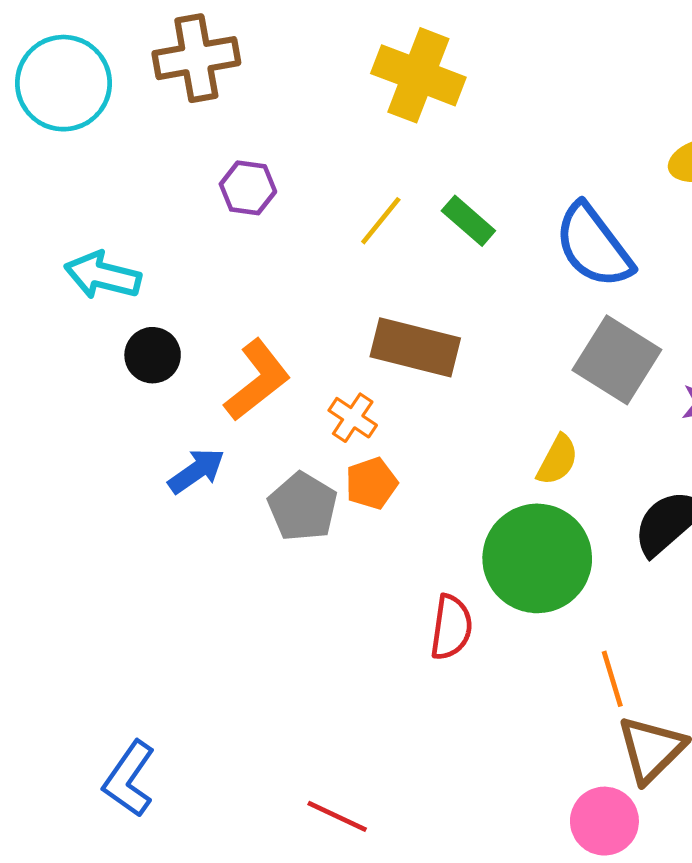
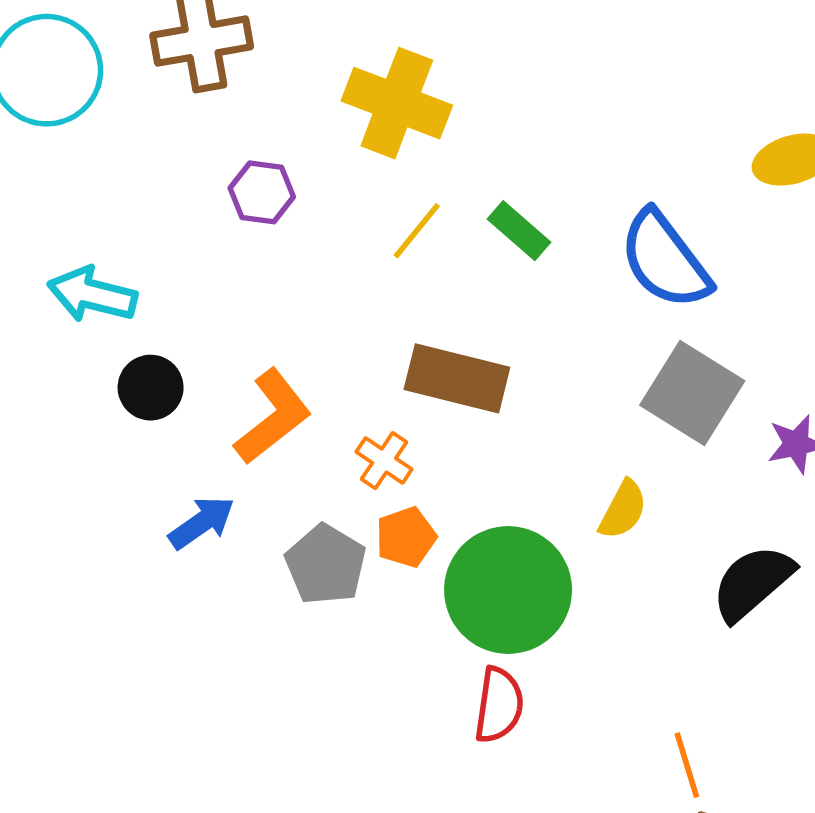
yellow cross: (418, 75) -> (397, 103), moved
green circle: (537, 558) -> (508, 590), moved

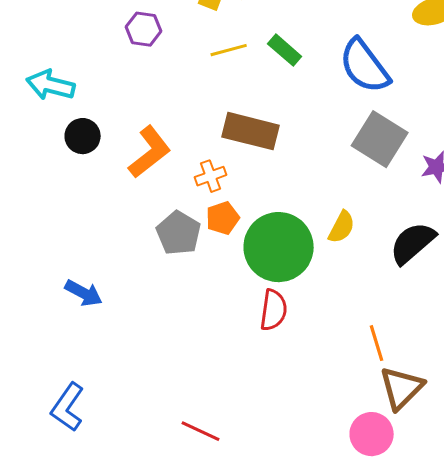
yellow line: (417, 231) -> (229, 50), turned 36
orange cross: (384, 461) -> (211, 176), turned 36
yellow semicircle: (623, 510) -> (342, 227), moved
blue arrow: (202, 523) -> (84, 293), moved, turned 63

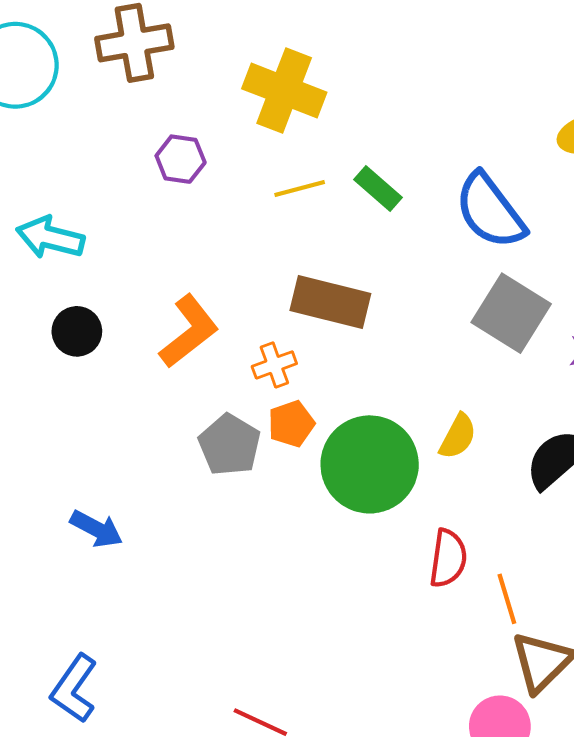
black circle: (83, 136) -> (77, 331), moved
red semicircle: (274, 310) -> (448, 558), moved

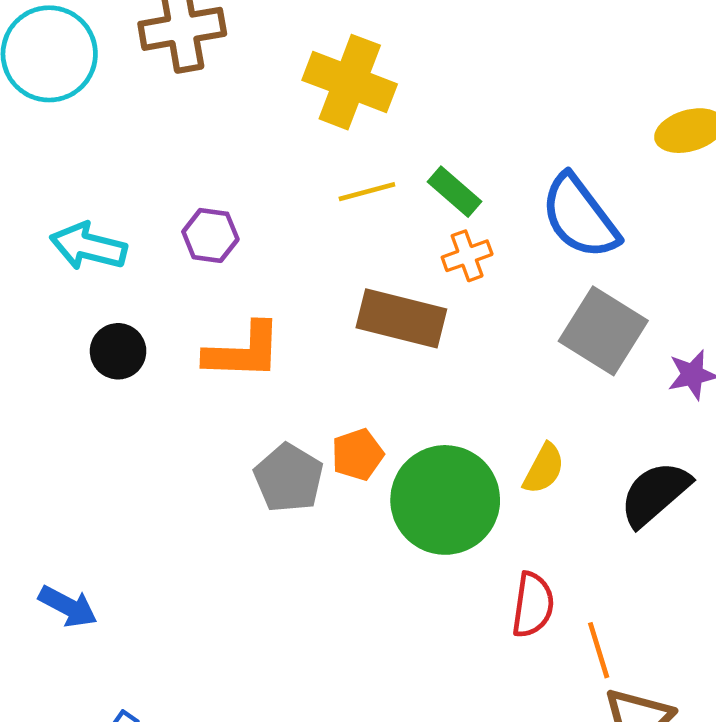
purple hexagon: (181, 159) -> (210, 235), moved
orange L-shape: (189, 331) -> (243, 351), turned 40
orange cross: (274, 365) -> (467, 256), moved
blue arrow: (96, 529) -> (68, 606), moved

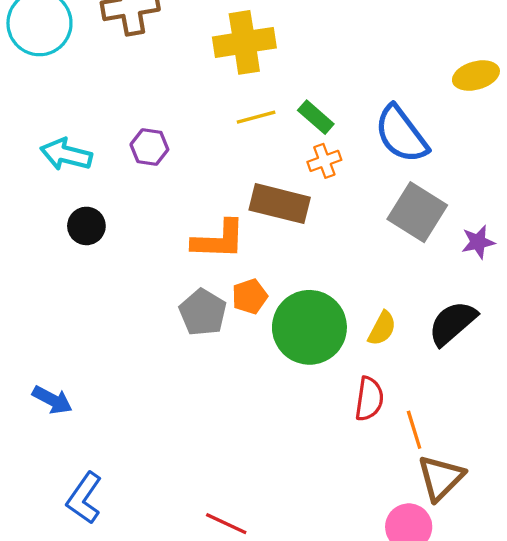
yellow cross: (350, 82) -> (244, 42), turned -30
orange L-shape: (243, 351) -> (219, 240), moved
yellow semicircle: (544, 469) -> (382, 328), moved

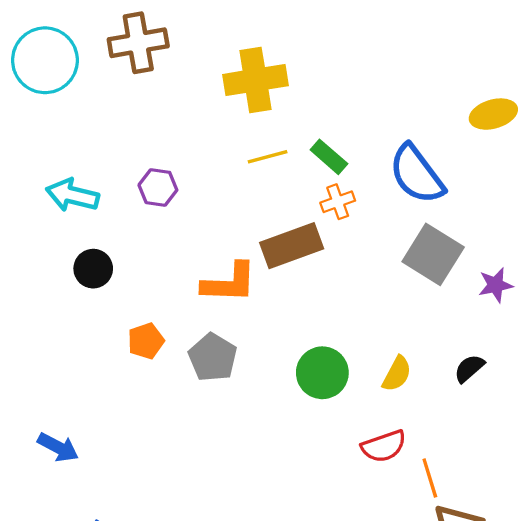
brown rectangle: (280, 204) -> (292, 246), turned -34
orange pentagon: (250, 296) -> (146, 341), moved
black semicircle: (452, 323) -> (469, 368), size x0.6
green circle: (309, 327) -> (322, 373), size x0.7
red semicircle: (369, 399) -> (384, 446), turned 63

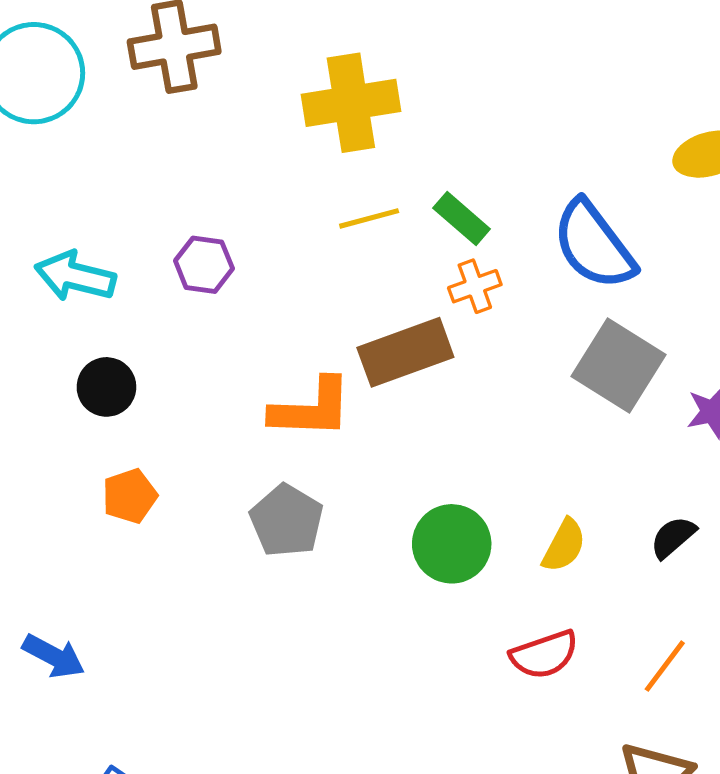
orange pentagon: (146, 341) -> (130, 496), moved
orange line: (430, 478) -> (665, 666), moved, turned 54

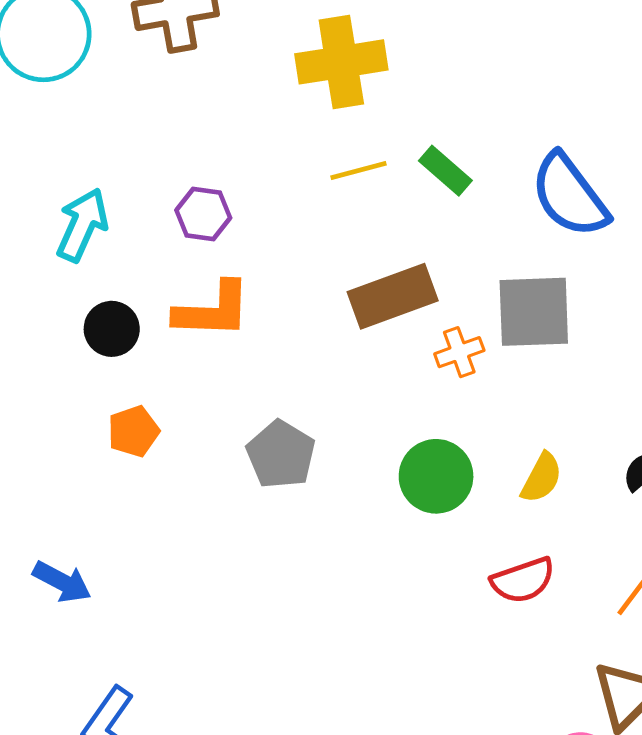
cyan arrow: (75, 276) -> (82, 225), turned 100
orange cross: (475, 286) -> (459, 352), moved
gray square: (619, 365) -> (534, 312), moved, turned -34
orange L-shape: (311, 408) -> (213, 310), moved

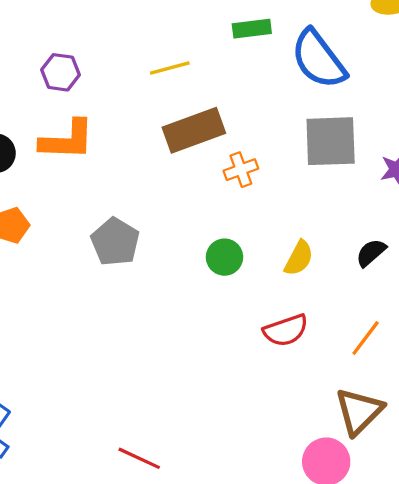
yellow line: (358, 171) -> (170, 68), moved
green rectangle: (445, 171) -> (252, 29), moved, turned -48
gray square: (534, 312) -> (331, 141), moved
green circle: (436, 476) -> (224, 257), size x0.7

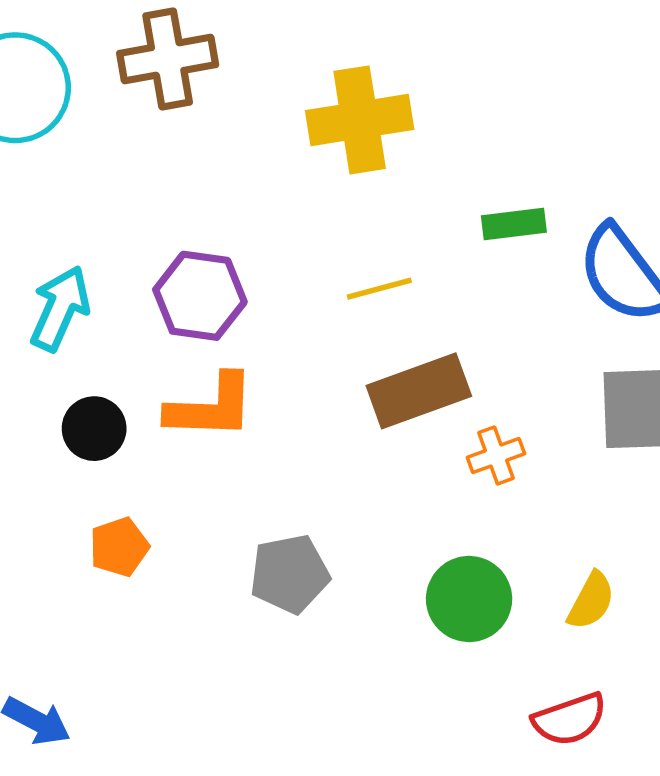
purple hexagon: (60, 72) -> (200, 296), size x1.4
gray pentagon: (115, 242) -> (290, 574), turned 30
green circle: (224, 257) -> (469, 599), size x1.4

